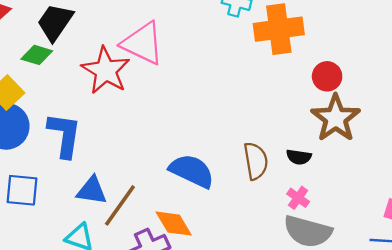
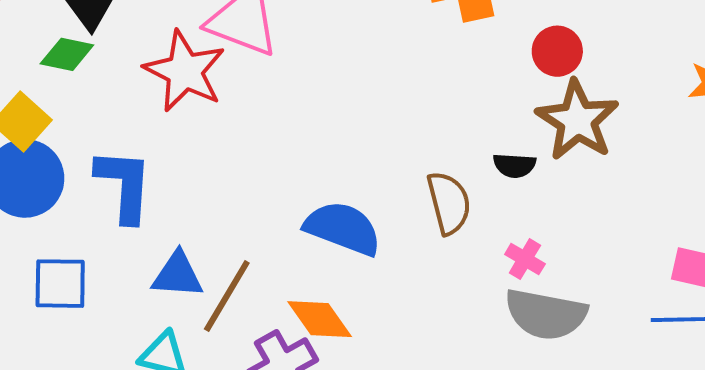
black semicircle: (299, 157) -> (514, 165), moved

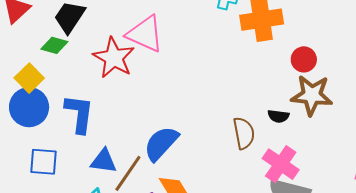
brown star: (577, 120) -> (312, 95), turned -30
blue semicircle: (343, 228) -> (161, 143), moved, turned -72
pink cross: (525, 259) -> (281, 164), size x1.8

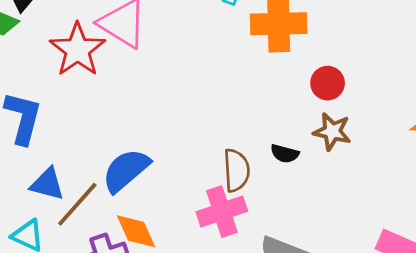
brown star: (312, 95) -> (332, 132), size x0.7
pink cross: (281, 164) -> (222, 212), moved, turned 30

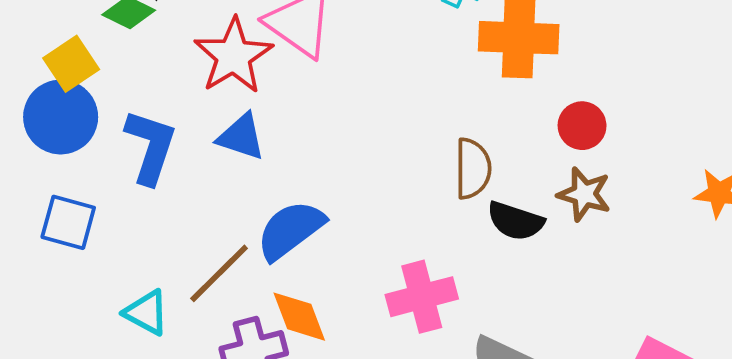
black semicircle: (285, 154) -> (515, 221), size x1.4
brown semicircle: (236, 170) -> (473, 169), moved
blue triangle: (47, 184) -> (241, 137), moved

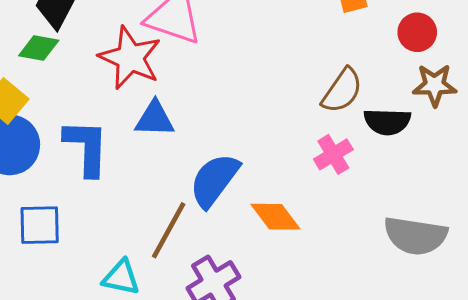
brown semicircle: (473, 169) -> (342, 91), turned 51
pink cross: (422, 297) -> (333, 154), moved, size x0.7
orange diamond: (299, 317) -> (275, 217), moved

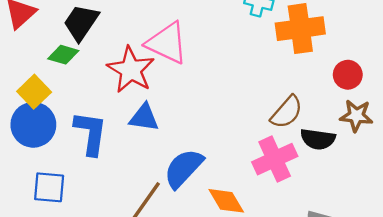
pink cross: (333, 154) -> (275, 159), size x1.5

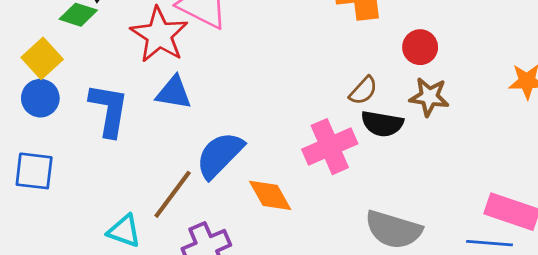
brown semicircle: (287, 112) -> (363, 91), moved, size x0.7
blue circle: (33, 125) -> (40, 98), size x0.7
blue square: (49, 187) -> (34, 171), moved

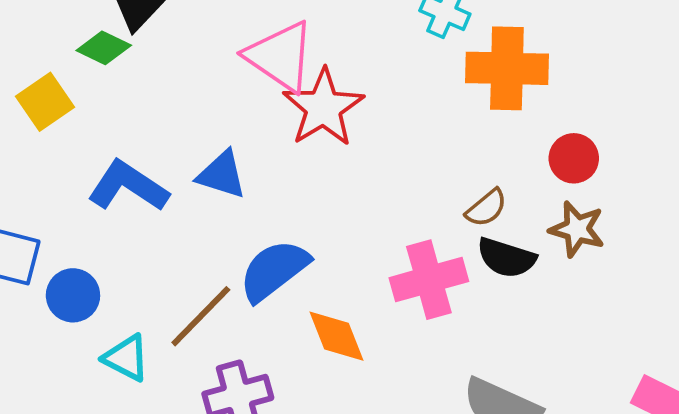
red star: (159, 35) -> (323, 108), moved
blue circle: (40, 98) -> (73, 295), moved
blue L-shape: (109, 110) -> (128, 186), turned -74

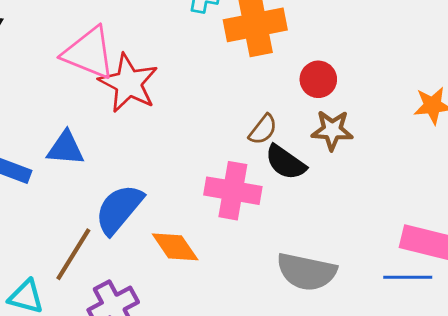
black semicircle: (506, 258) -> (286, 162), turned 30
pink cross: (429, 280) -> (233, 191), turned 38

